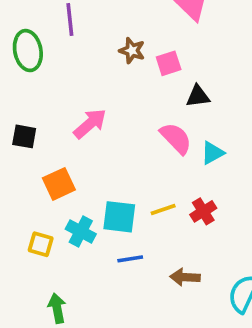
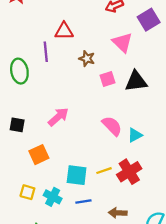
brown star: (132, 51) -> (87, 59), moved
black triangle: (198, 96) -> (136, 81), moved, size x1.5
red cross: (203, 211) -> (129, 172), size x1.5
cyan cross: (81, 231) -> (53, 197), moved

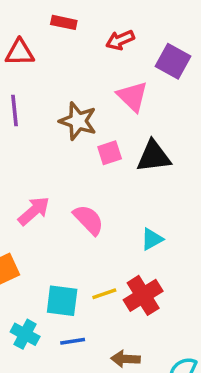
purple square: (149, 20) -> (173, 61), turned -30
red triangle: (64, 31) -> (20, 52), moved
brown star: (87, 59) -> (78, 121), size x1.5
pink semicircle: (112, 126) -> (88, 220), moved

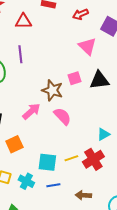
brown star: (78, 121) -> (52, 90), moved
cyan triangle: (152, 239) -> (103, 134), moved

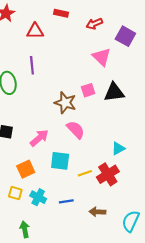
pink arrow: (31, 111) -> (39, 138), moved
orange square: (14, 144) -> (26, 169), moved
cyan square: (47, 162) -> (60, 161), moved

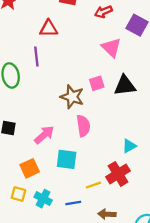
red triangle: (35, 31) -> (49, 28), moved
pink semicircle: (76, 130) -> (83, 126), turned 36
yellow line: (85, 173) -> (93, 185), moved

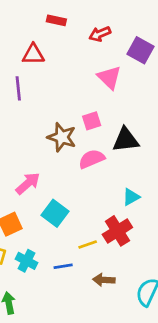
black triangle: (125, 86) -> (126, 140), moved
pink semicircle: (83, 126) -> (92, 159), moved, turned -105
cyan square: (67, 159) -> (55, 213), turned 30

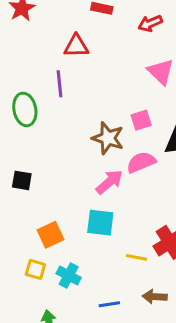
pink arrow: (28, 183) -> (109, 182), moved
cyan square: (55, 213) -> (100, 223), turned -30
yellow line: (88, 245) -> (137, 257), turned 30
blue line: (63, 266) -> (109, 304), moved

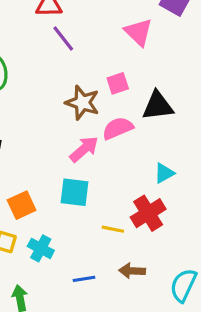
purple line: (60, 84) -> (63, 39), moved, turned -32

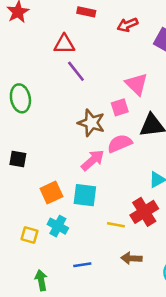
pink triangle: (139, 32) -> (137, 84), moved
orange square: (22, 205) -> (51, 193), moved
cyan cross: (41, 248) -> (58, 226), moved
blue line: (84, 279) -> (82, 265), moved

